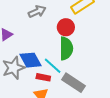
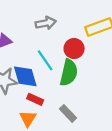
cyan line: (53, 66) -> (45, 60), moved
gray rectangle: (74, 83) -> (68, 113), size x0.7

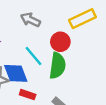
gray arrow: (46, 23) -> (30, 20), turned -138

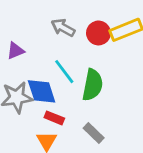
red circle: (60, 42) -> (98, 33), moved

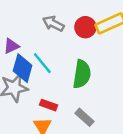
cyan line: (64, 72) -> (42, 63), moved
blue diamond: (42, 91) -> (23, 68), moved, turned 36

